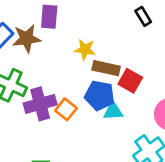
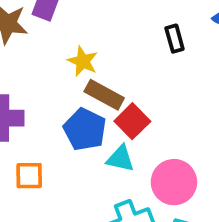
orange square: (66, 109) -> (29, 176), moved, turned 35
cyan triangle: (113, 111) -> (120, 159), moved

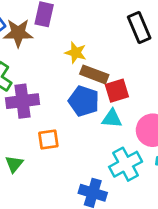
black rectangle: (175, 39) -> (139, 27), size x1.5
red square: (132, 121) -> (117, 91), turned 35

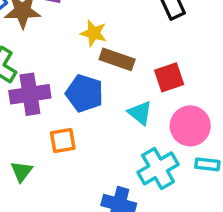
red square: (117, 91) -> (169, 77), moved
blue pentagon: (84, 101) -> (84, 93), moved
cyan triangle: (112, 119) -> (140, 113), turned 35

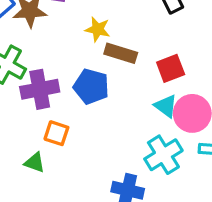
cyan triangle: (140, 113) -> (166, 106), moved
orange square: (63, 140) -> (56, 133), moved, turned 30
green triangle: (22, 171) -> (35, 163), turned -45

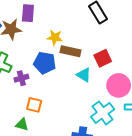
blue pentagon: (91, 86) -> (45, 63), moved
purple cross: (40, 89) -> (21, 78), size x0.6
cyan triangle: (166, 106) -> (84, 75), moved

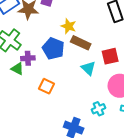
orange square: (34, 105) -> (47, 86), moved
cyan cross: (103, 113) -> (99, 109), size x0.6
green triangle: (22, 124) -> (17, 69), moved

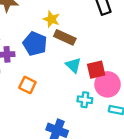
red square: (110, 56) -> (96, 70), moved
cyan cross: (99, 109) -> (85, 100), moved, turned 32

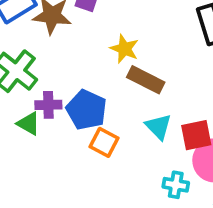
blue pentagon: (35, 44) -> (86, 110), moved
orange square: (27, 85) -> (104, 142), moved

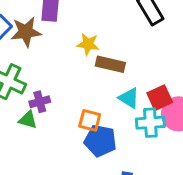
blue pentagon: (86, 110) -> (100, 141), moved
cyan cross: (176, 185) -> (150, 123), moved, size x1.4

